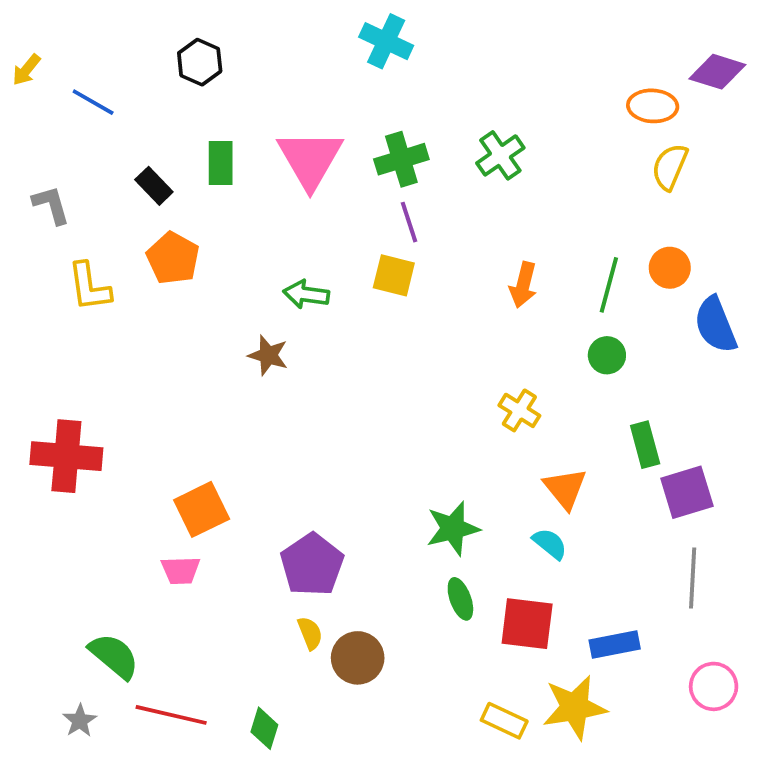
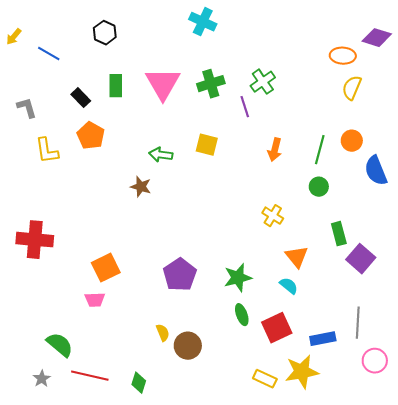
purple line: (409, 222) -> (245, 107), moved
purple square: (687, 492) -> (361, 259), turned -32
purple pentagon: (312, 565) -> (180, 275), moved
gray line: (693, 578) -> (358, 323), moved
red square: (527, 624) -> (277, 328), turned -32

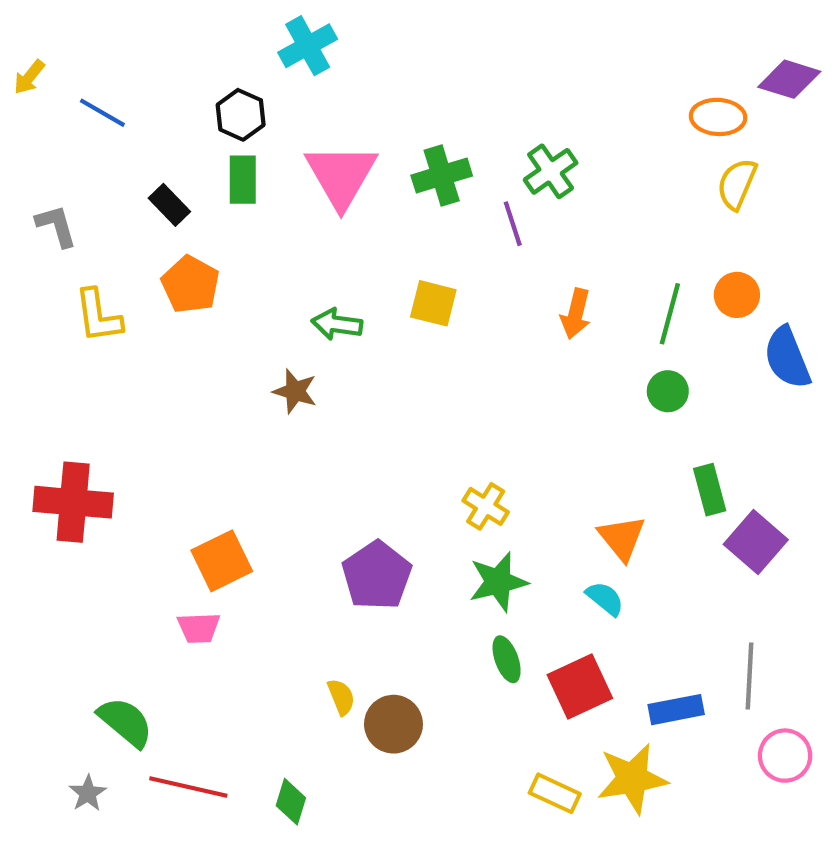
cyan cross: (203, 22) -> (308, 46), moved, turned 36
black hexagon: (105, 33) -> (241, 115), moved
yellow cross: (273, 216) -> (486, 506), moved

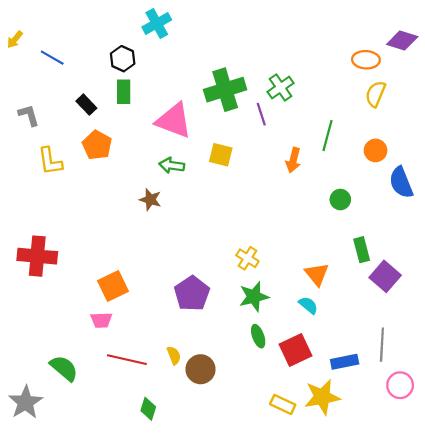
pink triangle: (341, 176) -> (174, 121), moved, turned -39
green cross: (442, 176) -> (225, 90), size x1.4
green line: (670, 314) -> (328, 136), moved
red line: (188, 787) -> (127, 360), moved
gray star: (88, 793) -> (26, 402), moved, size x1.8

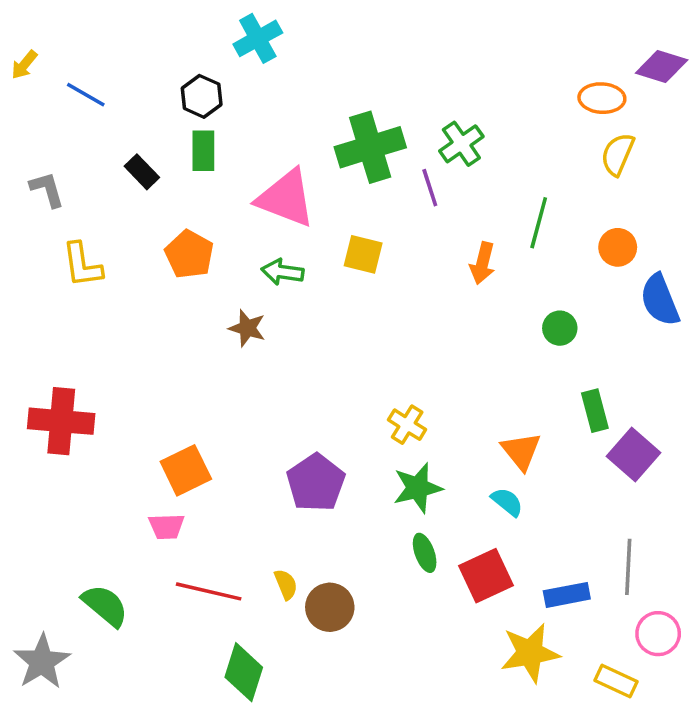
orange pentagon: (97, 145) -> (189, 254), moved
yellow rectangle: (283, 404) -> (616, 681), moved
green diamond: (148, 409) -> (244, 672), size x1.5

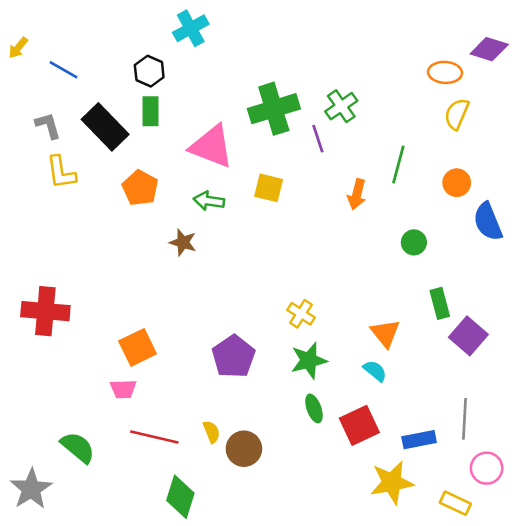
black rectangle: (142, 172) -> (105, 127), size x1.8
gray L-shape: (47, 189) -> (48, 126), moved
yellow L-shape: (82, 265) -> (61, 172), moved

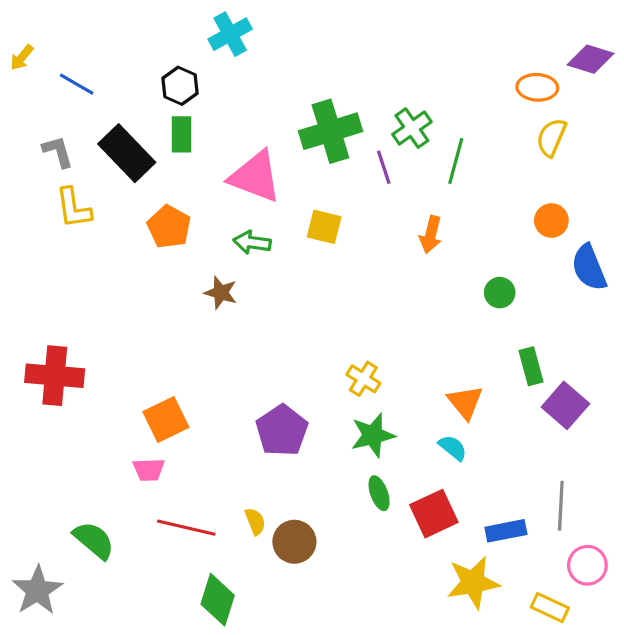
green line: (398, 165) -> (456, 161), moved

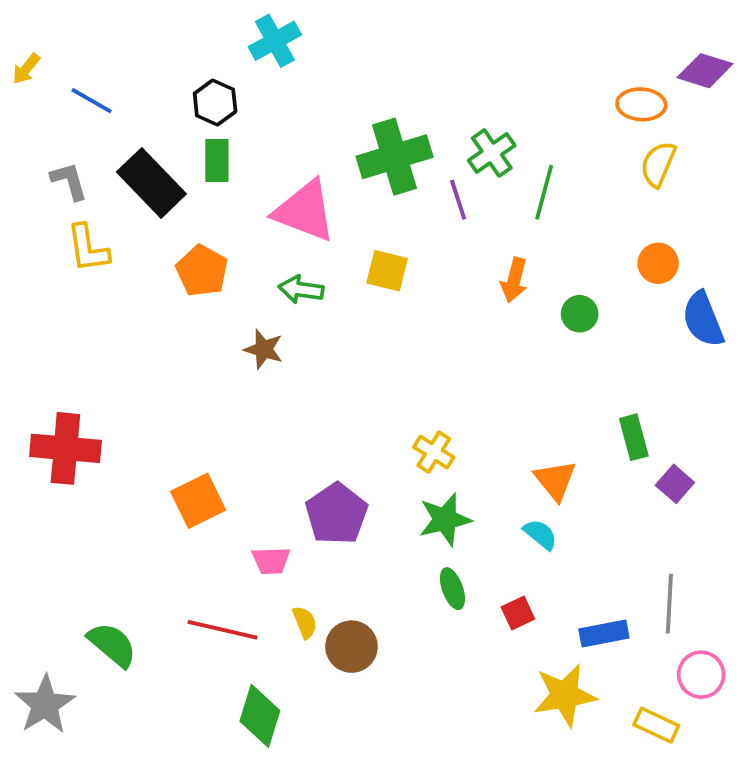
green circle: (500, 293) -> (580, 314), moved
purple square: (565, 405) -> (675, 484), size x0.7
pink trapezoid: (149, 470) -> (271, 561), moved
red square: (434, 514) -> (518, 613), size x0.6

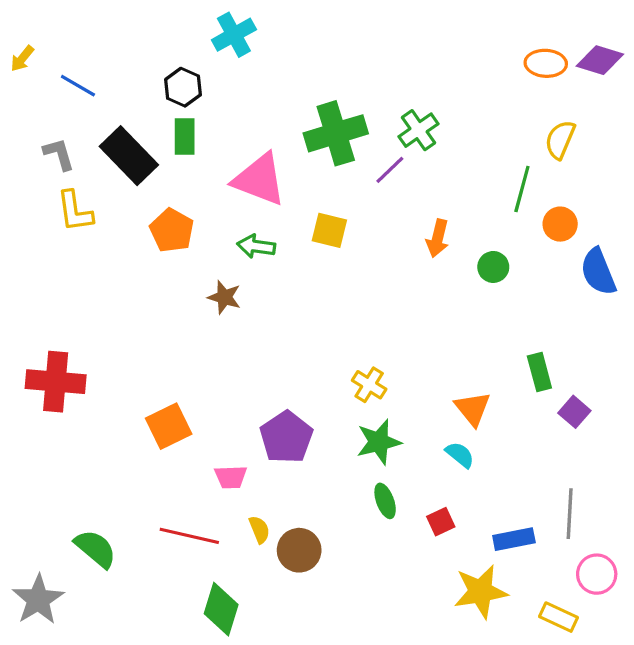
orange ellipse: (641, 104) -> (546, 63), moved
green line: (544, 192) -> (522, 189), moved
purple line: (458, 200) -> (390, 170), turned 64

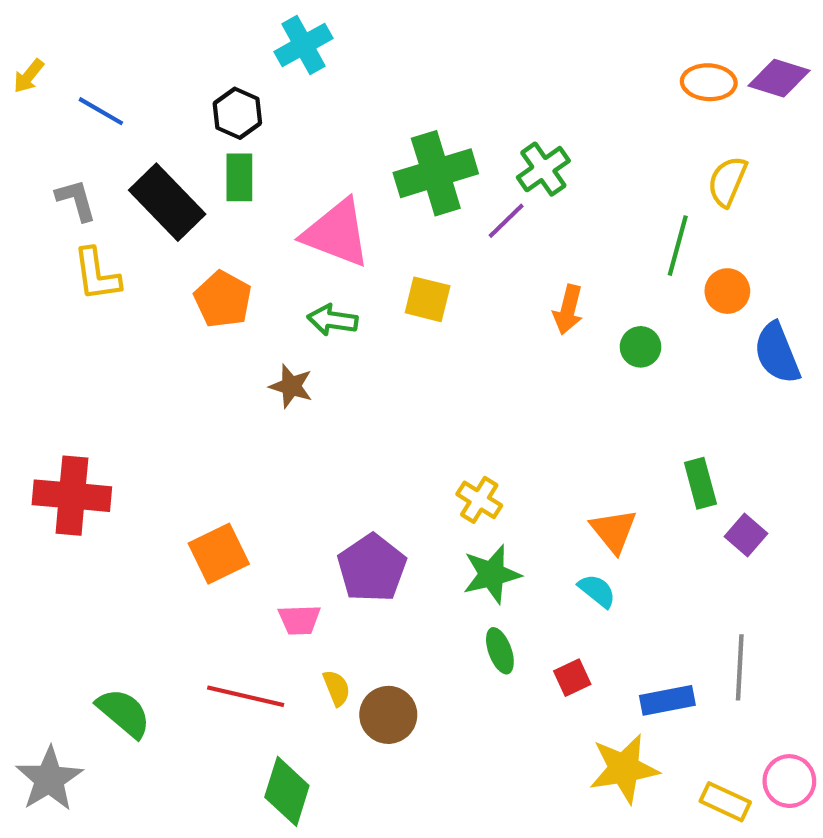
pink circle: (597, 574) -> (789, 781), moved

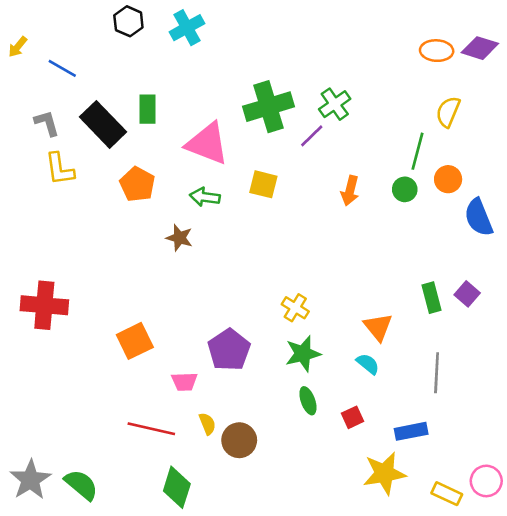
black hexagon: (237, 113) -> (128, 21), moved
green circle: (641, 347) -> (405, 189), moved
purple square: (746, 535) -> (467, 294), moved
gray line: (740, 667) -> (437, 373), moved
green semicircle: (124, 713) -> (81, 485), moved

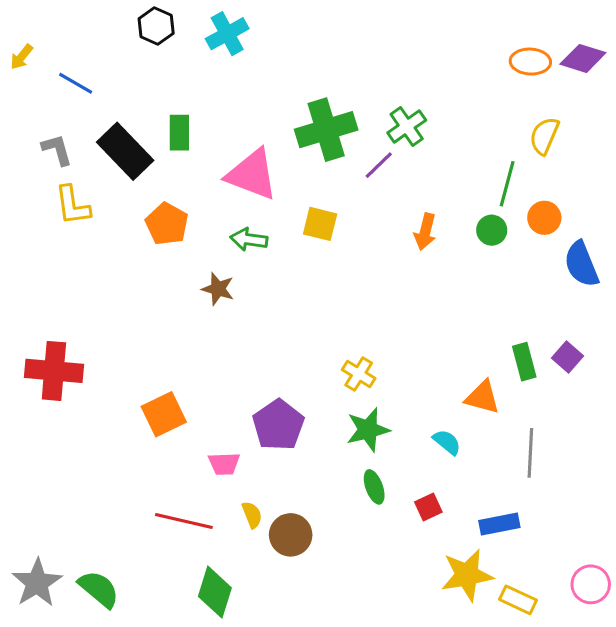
orange triangle: (378, 327) -> (482, 397), moved, turned -36
yellow rectangle: (447, 494) -> (518, 600), moved

